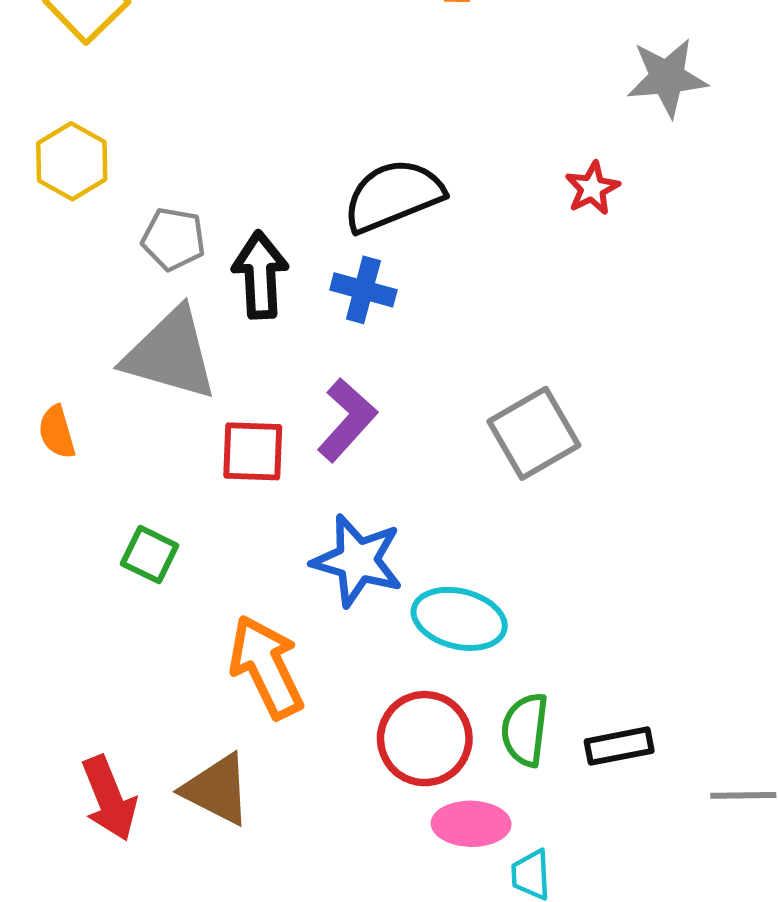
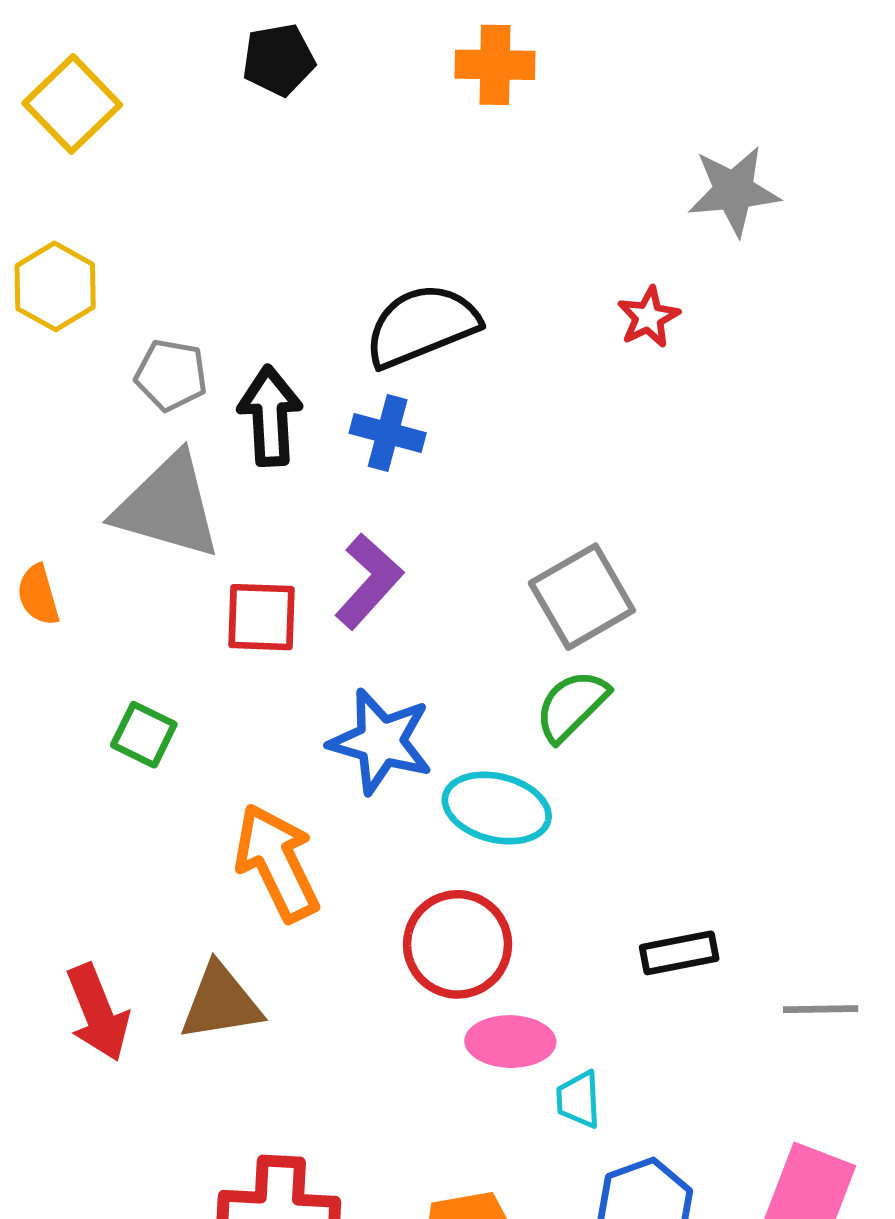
green semicircle: (525, 730) -> (572, 706), moved, turned 38
brown triangle: (217, 789) -> (221, 1002), turned -36

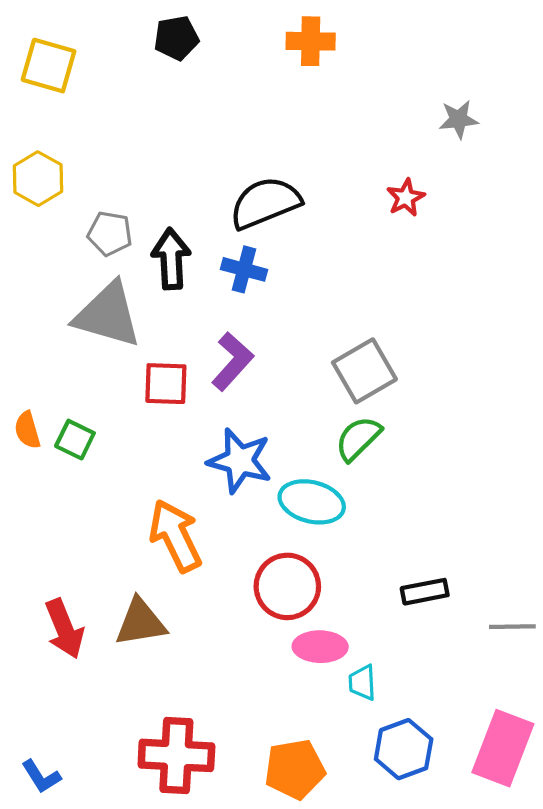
yellow square: (72, 104) -> (49, 66), turned -30
gray star: (734, 191) -> (459, 119), size x0.7
orange semicircle: (38, 595) -> (27, 430), moved
green square: (144, 735) -> (75, 440), moved

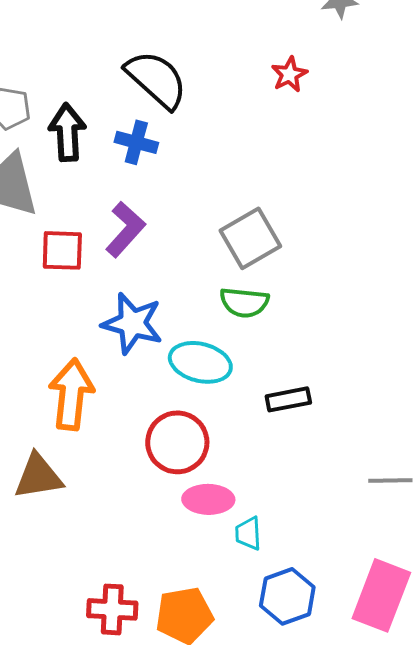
black semicircle: (265, 203) -> (156, 79), turned 64
green semicircle: (358, 438) -> (244, 302), turned -129
orange arrow: (175, 536) -> (71, 394), turned 32
black rectangle: (425, 592) -> (288, 399), moved
red cross: (176, 755) -> (112, 609), moved, size x0.7

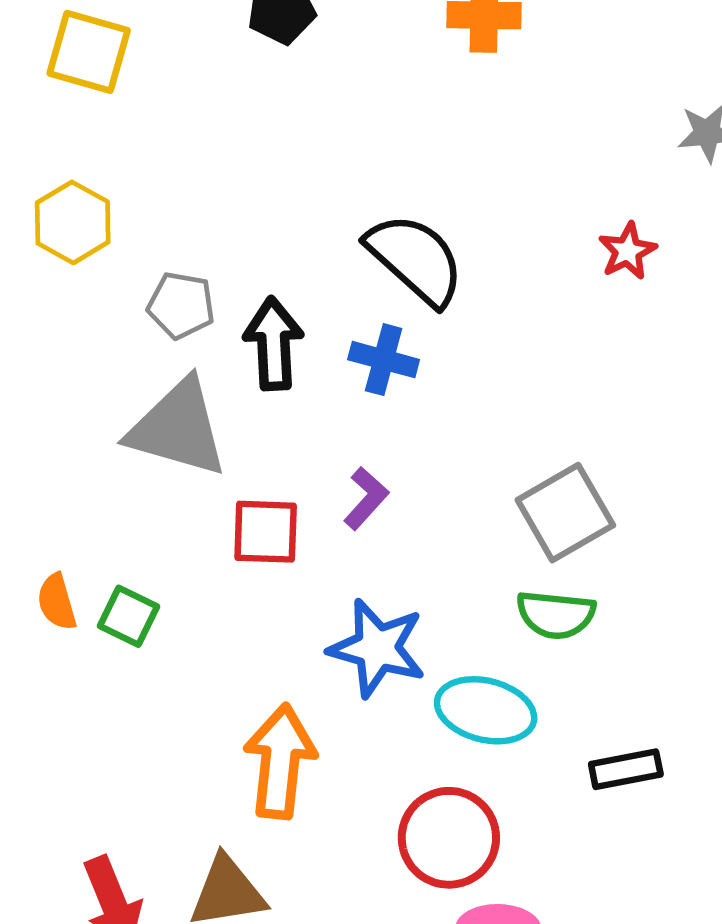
purple L-shape: (125, 229) -> (366, 498), size x0.7

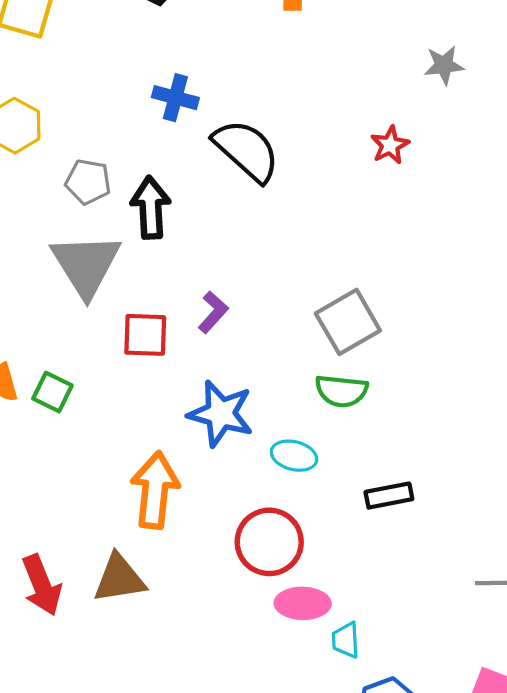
blue cross: (384, 360) -> (175, 98), moved
gray triangle: (178, 428) -> (86, 265), turned 42
cyan ellipse: (486, 710) -> (294, 456), size x0.7

